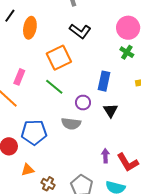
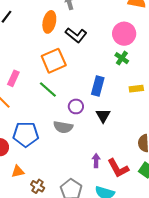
orange ellipse: (30, 28) -> (49, 22), moved

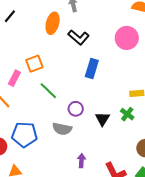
green cross: (122, 58) -> (127, 114), moved
orange square: (54, 61) -> (34, 64), moved, size x0.7
blue rectangle: (98, 86) -> (92, 69), moved
purple arrow: (96, 161) -> (81, 161), moved

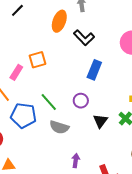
green line: (48, 91) -> (49, 102), moved
purple circle: (76, 109) -> (81, 101), moved
blue pentagon: (24, 135) -> (23, 116), moved

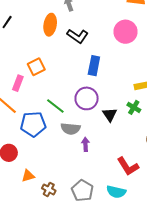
purple circle: (81, 101) -> (87, 98), size x1.5
purple arrow: (76, 161) -> (85, 144), moved

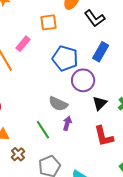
orange square: (36, 67) -> (49, 22), moved
green line: (55, 106) -> (43, 130), moved
blue pentagon: (33, 124) -> (65, 58), moved
red L-shape: (128, 166) -> (104, 136), moved

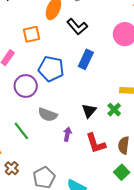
purple circle: (83, 80) -> (26, 86), moved
purple arrow: (67, 123) -> (67, 134), moved
green line: (43, 130) -> (21, 131), moved

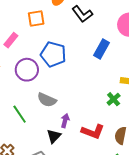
blue rectangle: (86, 59) -> (102, 49), moved
black triangle: (89, 111) -> (54, 136), moved
red L-shape: (96, 143) -> (93, 132), turned -55

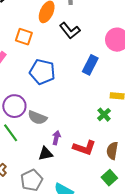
orange square: (36, 19) -> (24, 37), turned 30
purple circle: (27, 70) -> (14, 106), moved
black triangle: (54, 136) -> (46, 154), turned 35

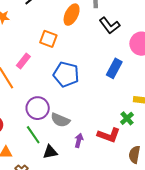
black L-shape: (70, 30) -> (109, 25), moved
red L-shape: (84, 148) -> (109, 135), moved
black triangle: (46, 154) -> (50, 152), moved

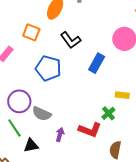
black L-shape: (109, 25) -> (71, 40), moved

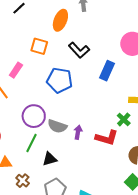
green line: (14, 128) -> (31, 143), turned 66
purple arrow: (60, 135) -> (78, 132), moved

